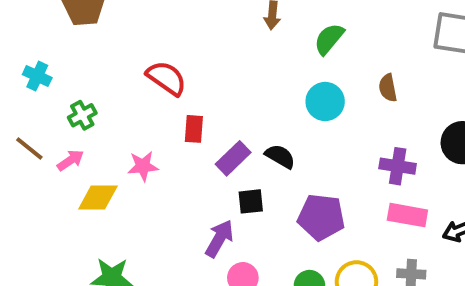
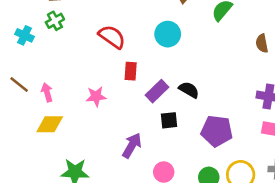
cyan circle: (325, 102) -> (168, 34), moved
green cross: (82, 115) -> (55, 21), moved
pink arrow: (71, 160) -> (47, 92), turned -72
yellow diamond: (98, 197) -> (50, 124), moved
purple arrow: (219, 239) -> (132, 145), moved

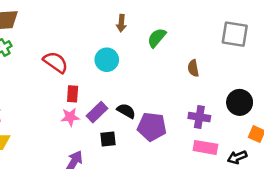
pink star: (96, 96) -> (70, 117), moved
purple pentagon: (217, 131) -> (152, 127), moved

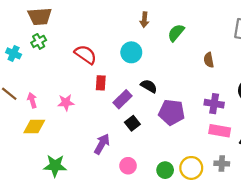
black semicircle: (126, 111) -> (149, 86), moved
pink star: (70, 117) -> (66, 103), moved
black square: (108, 139) -> (132, 123), turned -32

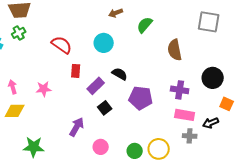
brown arrow: (144, 20) -> (116, 13), turned 64
brown semicircle: (209, 60) -> (175, 50), size x1.5
gray cross: (222, 164) -> (190, 136), moved

